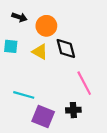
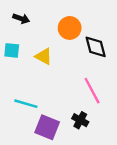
orange circle: (46, 26) -> (70, 28), moved
black diamond: (66, 49) -> (96, 47), moved
black cross: (73, 110) -> (80, 120), turned 32

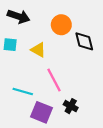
black arrow: (21, 19) -> (19, 16), size x1.5
pink line: (92, 91) -> (54, 80), moved

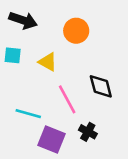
black diamond: (84, 41) -> (101, 86), moved

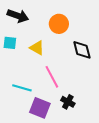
black diamond: (101, 86) -> (82, 50), moved

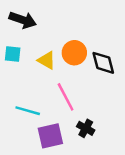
orange circle: (59, 24) -> (74, 53), moved
purple square: (40, 108) -> (50, 136), turned -35

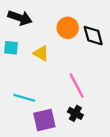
orange circle: (74, 53) -> (68, 28), moved
black diamond: (103, 63) -> (93, 36), moved
pink line: (66, 97) -> (77, 86), moved

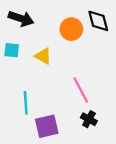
black diamond: (93, 36) -> (98, 21), moved
cyan line: (24, 98) -> (26, 103), turned 70
black cross: (75, 113) -> (89, 119), moved

